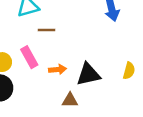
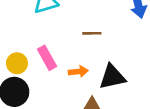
brown line: (46, 30) -> (92, 33), moved

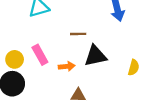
black triangle: (112, 77) -> (95, 56), moved

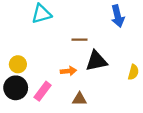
pink rectangle: (40, 55) -> (43, 91), moved, turned 66

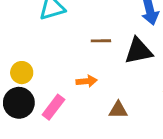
black triangle: (96, 61) -> (138, 51), moved
brown triangle: (80, 99) -> (118, 110), moved

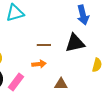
brown line: (101, 41) -> (44, 45), moved

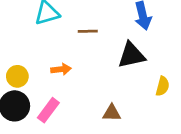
brown line: (44, 45) -> (88, 31), moved
orange arrow: (39, 64) -> (61, 69), moved

